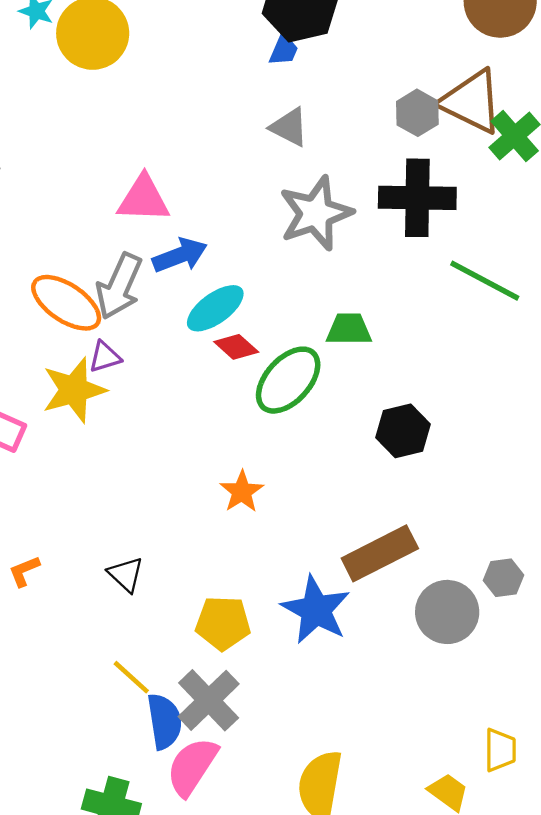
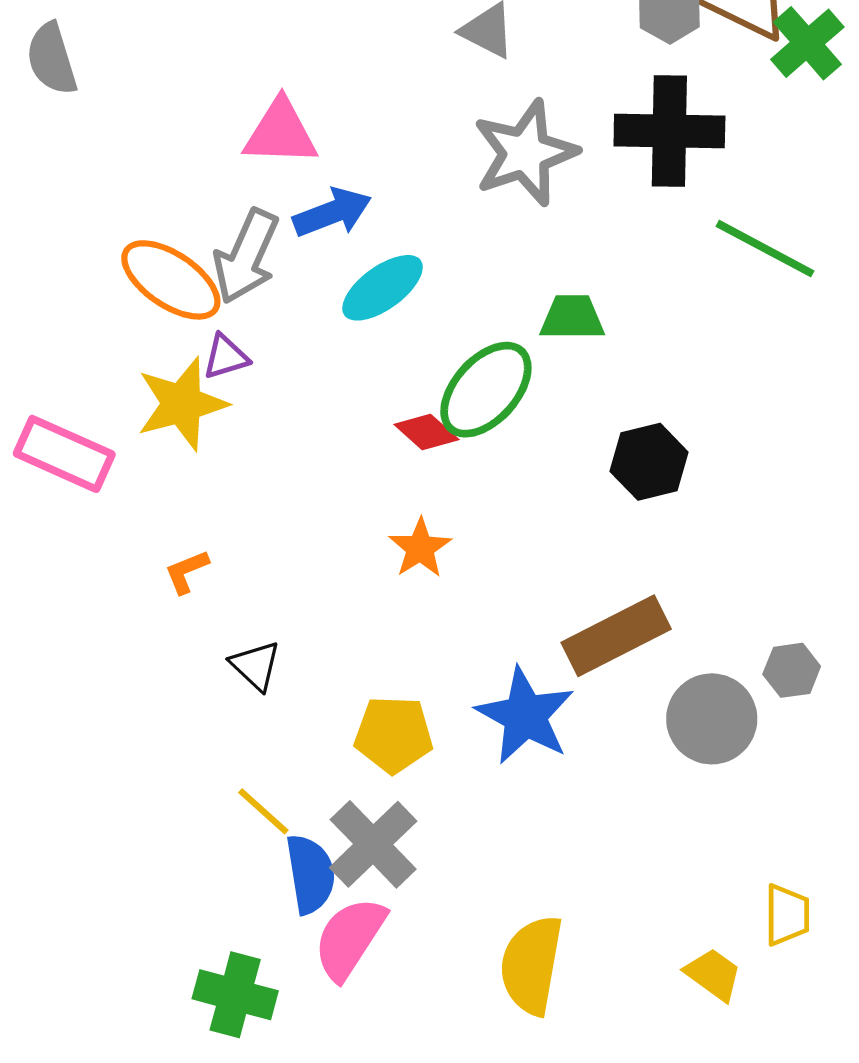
red diamond: (236, 347) -> (426, 432), moved
orange L-shape: (24, 571) -> (187, 572), moved

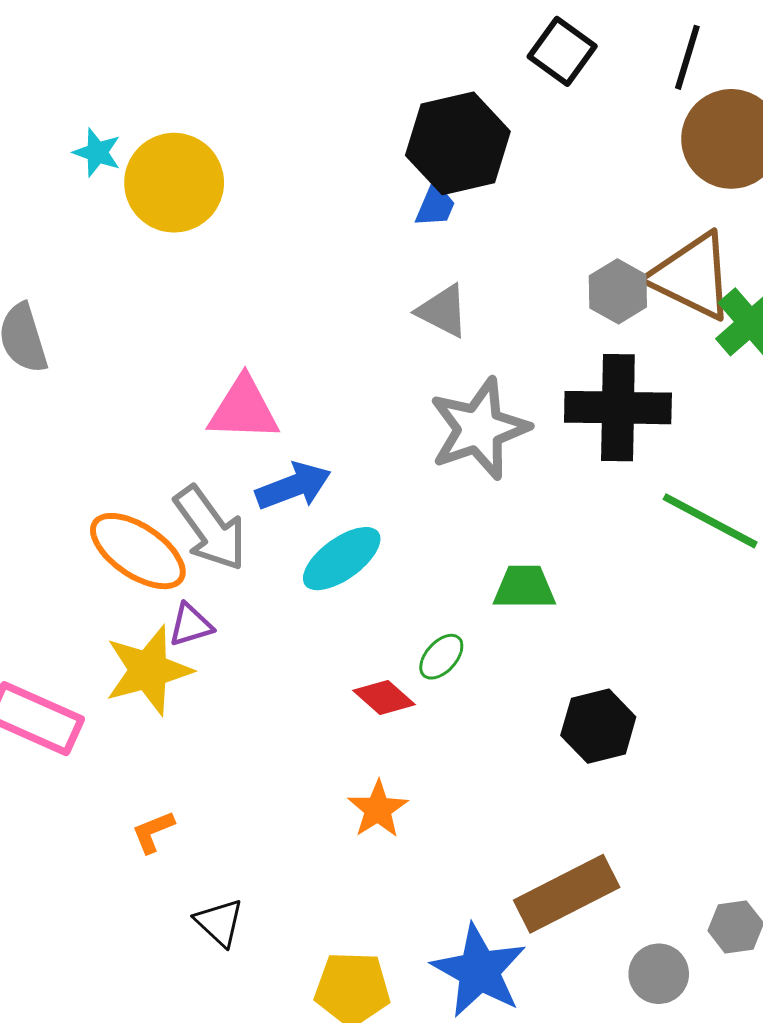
gray arrow: (246, 256) -> (210, 528), turned -60
green ellipse: (486, 390) -> (441, 657), size x0.5
gray circle: (712, 719) -> (659, 974), size x0.7

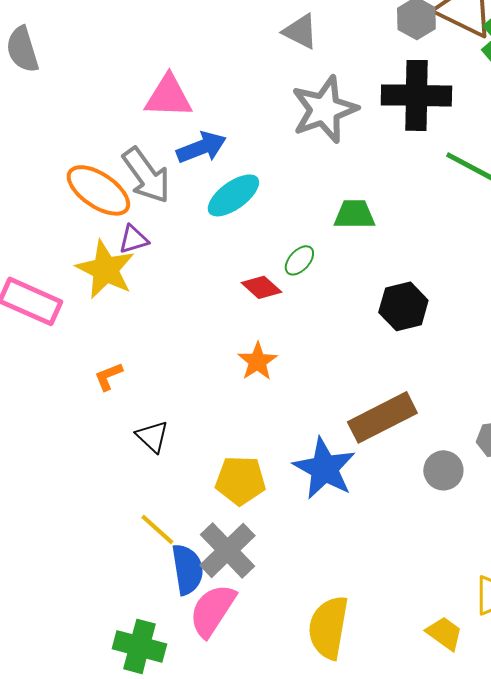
yellow star: (148, 670) -> (105, 269), turned -30

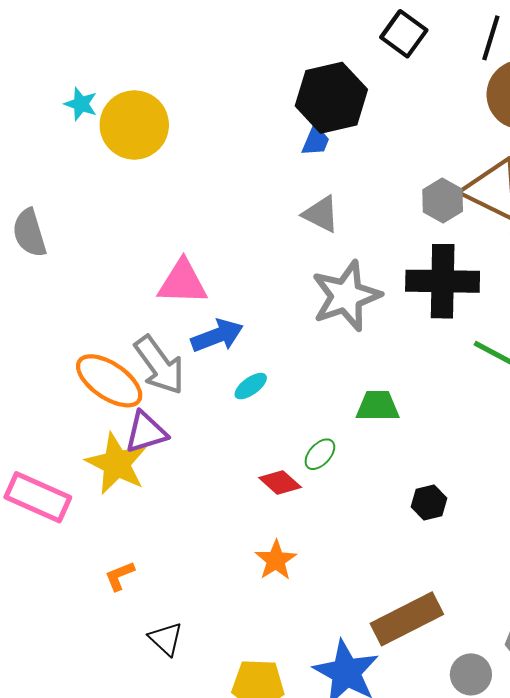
cyan ellipse: (233, 195) -> (251, 386), size x0.6
purple triangle: (133, 239) -> (146, 432), size x1.4
black hexagon: (403, 306) -> (429, 502), size x0.7

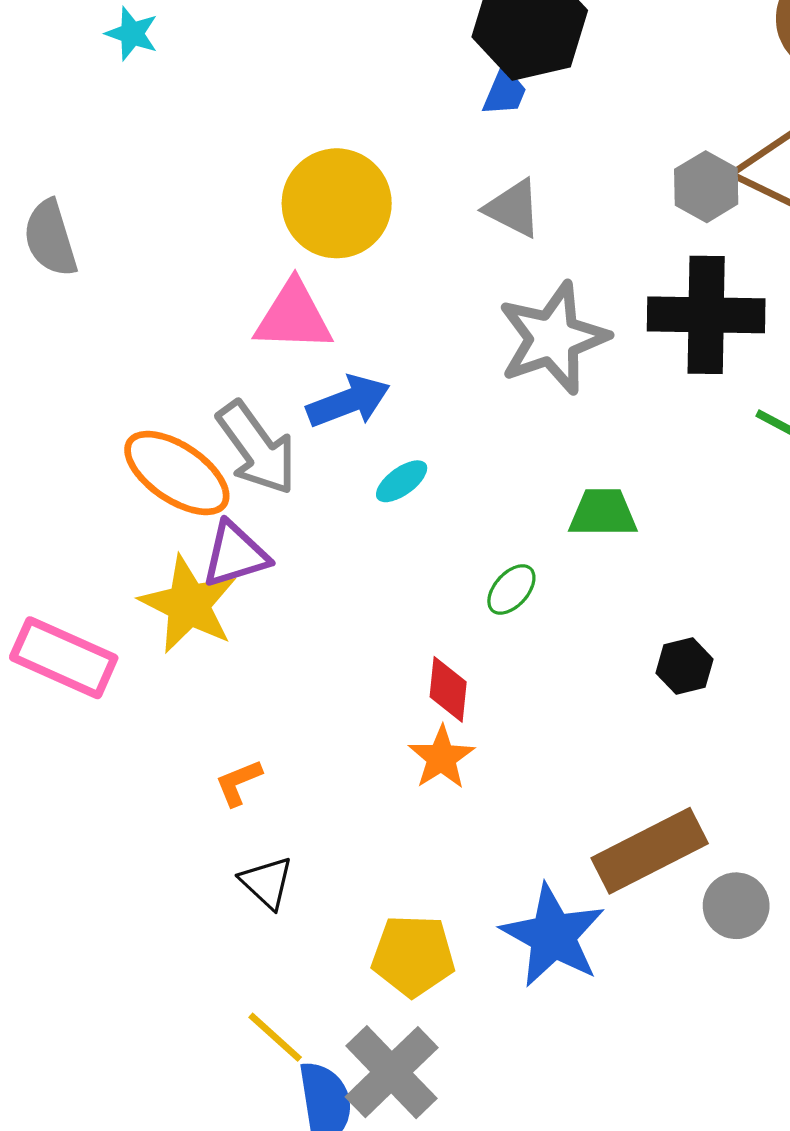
yellow circle: (134, 125) -> (337, 203), moved
red diamond: (280, 483) -> (448, 689), moved, turned 54
orange L-shape: (120, 576) -> (238, 783), moved
gray circle: (471, 674) -> (736, 906), moved

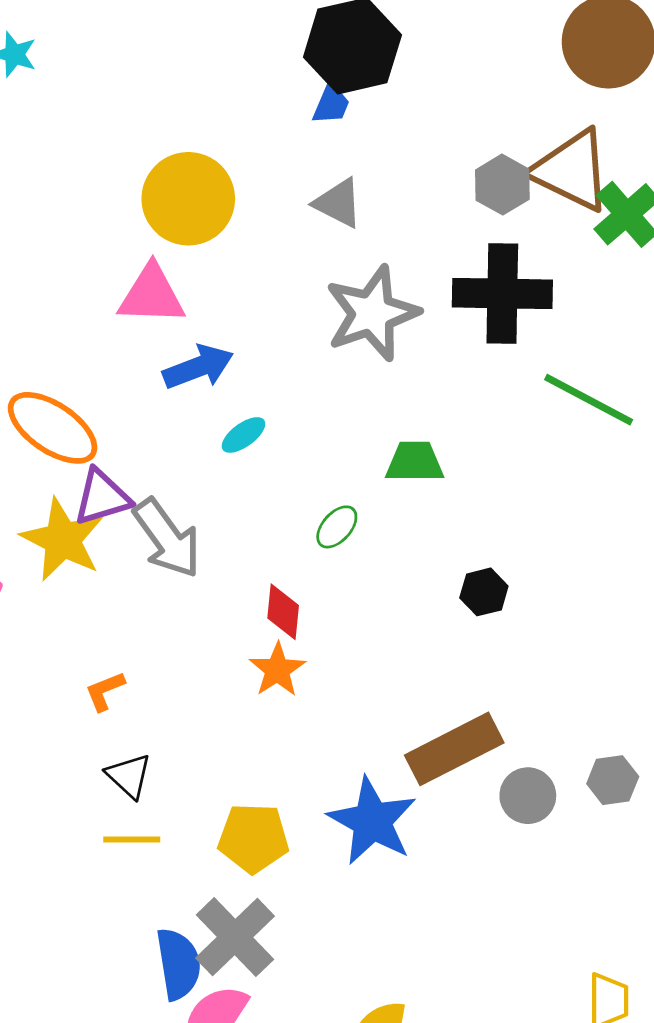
gray arrow: (257, 448) -> (167, 538), moved
yellow line: (275, 1037) -> (132, 840), moved, turned -42

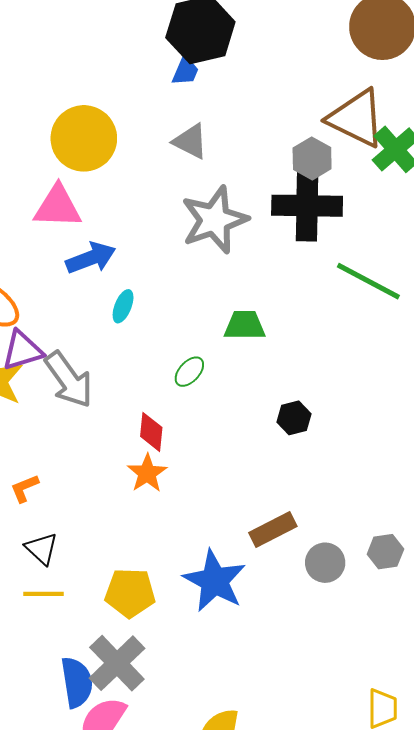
gray hexagon: (502, 185) -> (312, 158), moved
cyan ellipse: (243, 435) -> (123, 306), turned -32
brown rectangle: (454, 749) -> (273, 529), size x0.7

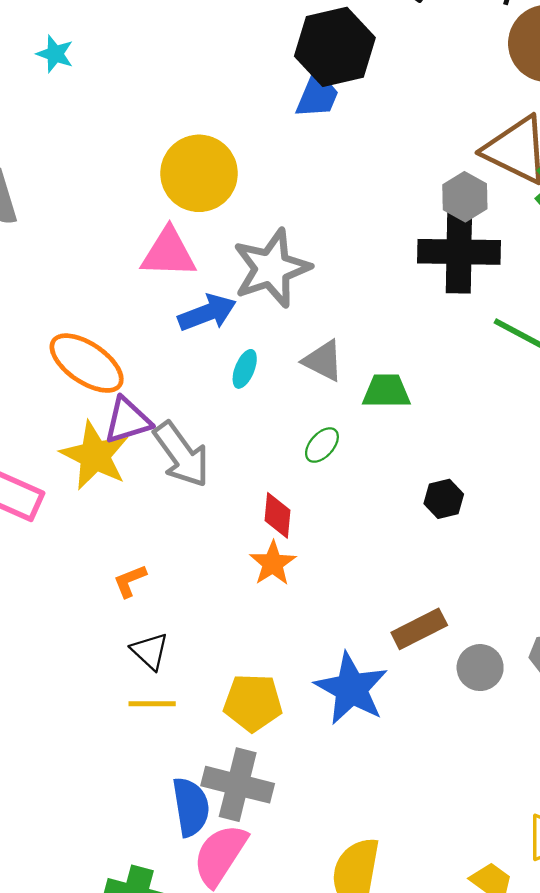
blue trapezoid: (185, 71) -> (317, 95), size x1.4
gray triangle: (190, 141) -> (323, 361), moved
gray star: (215, 220) -> (272, 268), moved
gray cross: (117, 663) -> (238, 785), turned -32

